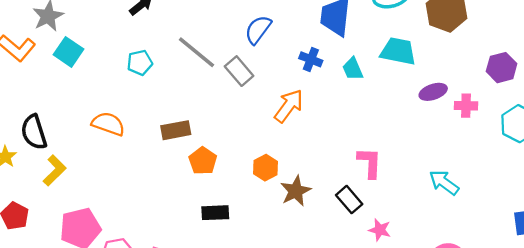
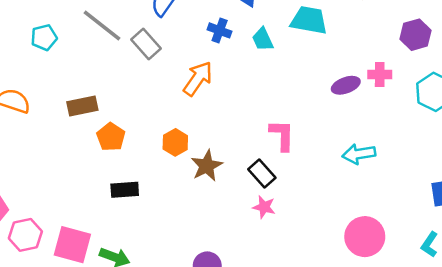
purple ellipse: (433, 92) -> (346, 85), moved
cyan arrow: (444, 183) -> (359, 154), turned -44
pink star: (380, 230) -> (264, 207), moved

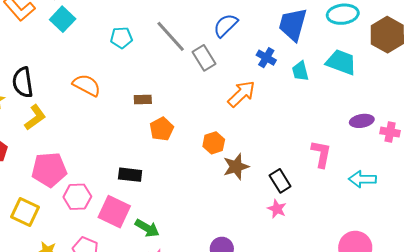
pink cross: (380, 75) -> (390, 132), moved
brown rectangle: (82, 106) -> (143, 99), size x0.7
pink L-shape: (282, 135) -> (321, 154), moved
black rectangle: (125, 190) -> (130, 175), moved

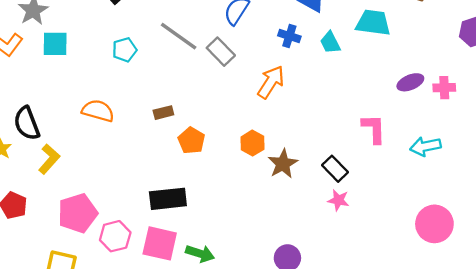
cyan square: (63, 19) -> (55, 44), turned -30
black rectangle: (130, 175) -> (168, 199), size x1.4

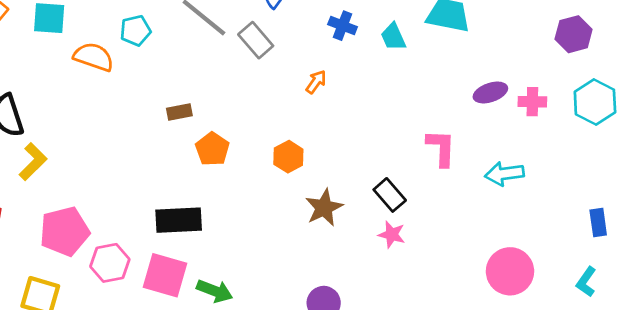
orange arrow: (271, 82) -> (316, 82), size x0.6
orange semicircle: (98, 111) -> (94, 57), moved
brown star: (283, 164) -> (324, 208), moved

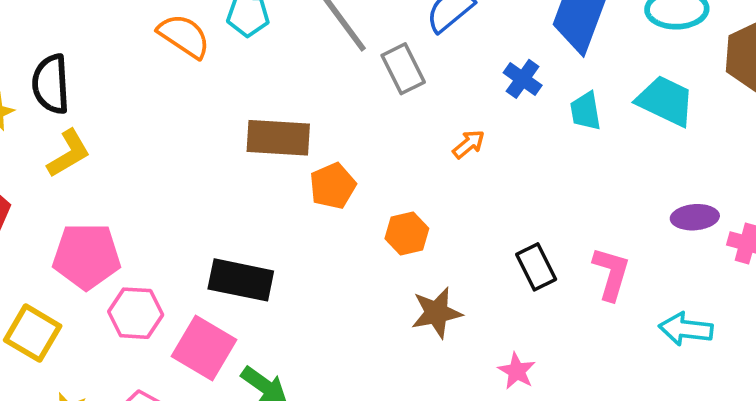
brown rectangle: (179, 112) -> (278, 138), size x1.8
orange pentagon: (212, 149) -> (333, 186), moved
black rectangle: (390, 195) -> (536, 267), moved

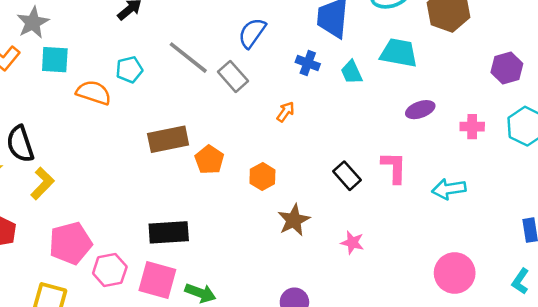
purple ellipse: (695, 217) -> (420, 110), moved

